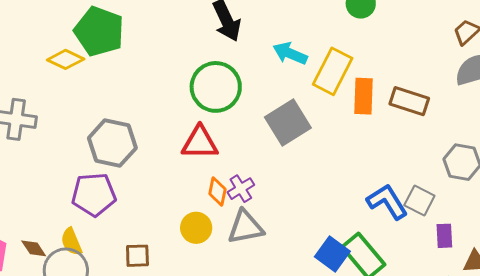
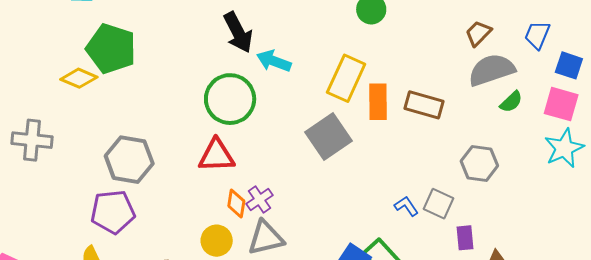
cyan arrow: (290, 53) -> (274, 61), moved
gray square: (288, 123) -> (328, 137), moved
blue L-shape: (387, 202) -> (406, 206), size x0.6

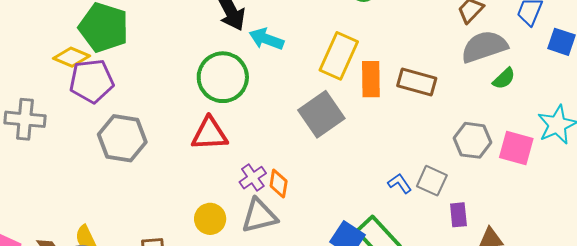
pink square: (561, 104) -> (516, 148), moved
orange diamond: (236, 203) -> (279, 184), moved
purple pentagon: (113, 212) -> (92, 81), moved

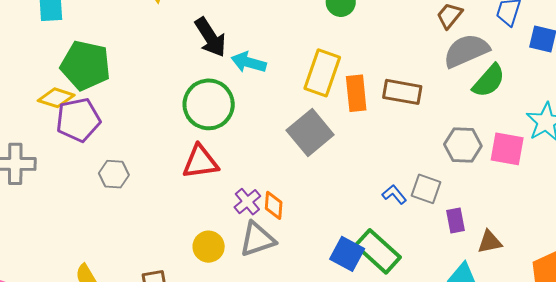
green semicircle: (504, 79) -> (489, 81), size x1.5
gray hexagon: (122, 138) -> (114, 174), size x0.6

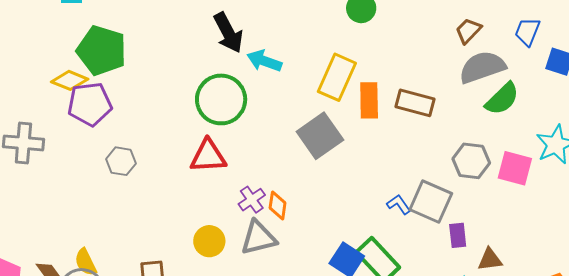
gray square: (426, 189) -> (431, 202), size x1.4

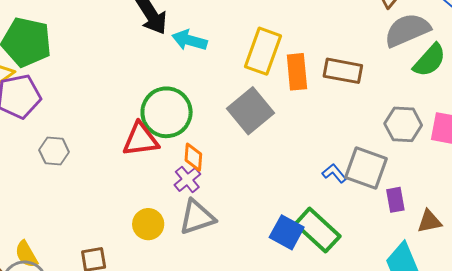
green circle: (221, 99) -> (167, 112), moved
orange diamond: (278, 205) -> (193, 157), moved

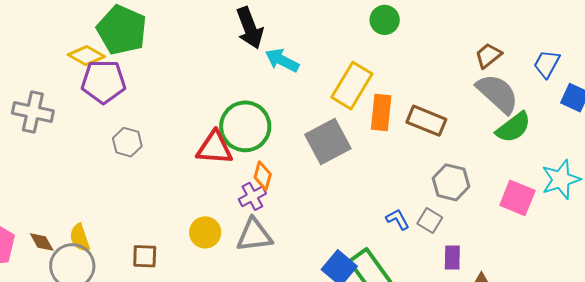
gray semicircle: (407, 30) -> (498, 93), turned 54
gray hexagon: (403, 124) -> (451, 182), moved
gray square: (366, 168) -> (430, 220), size x0.6

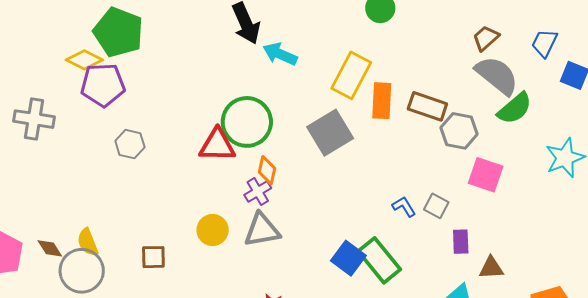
gray hexagon: (451, 182) -> (459, 131), moved
pink square: (517, 198) -> (486, 175), moved

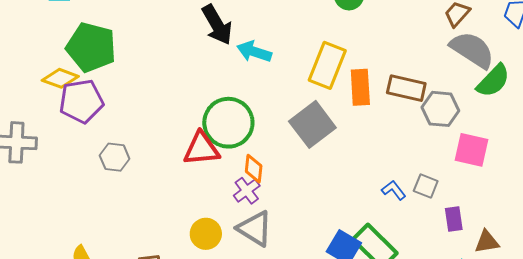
gray triangle: (262, 230) -> (255, 229), turned 48

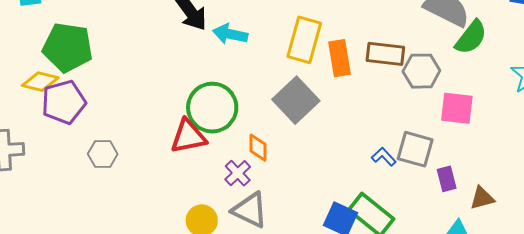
orange diamond: (254, 169) -> (258, 148), moved
gray square: (426, 186) -> (415, 149), size x1.5

